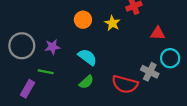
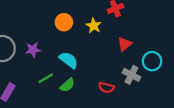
red triangle: (158, 33) -> (125, 44), moved, turned -42
green line: (46, 72) -> (46, 78), moved, turned -42
red semicircle: (125, 84) -> (106, 87), size x0.6

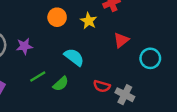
cyan semicircle: (68, 60) -> (74, 57), moved
gray cross: (131, 75) -> (125, 95), moved

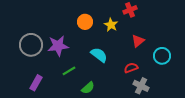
purple star: (24, 46) -> (58, 46), size x1.5
green semicircle: (61, 84) -> (88, 88), moved
red semicircle: (102, 86) -> (131, 68), moved, turned 144

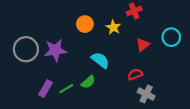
cyan circle: (162, 56) -> (171, 37), moved
green line: (69, 71) -> (66, 89), moved
purple rectangle: (36, 83) -> (46, 89), moved
green semicircle: (88, 88) -> (88, 82), moved

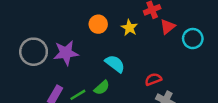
red triangle: (143, 45) -> (168, 27), moved

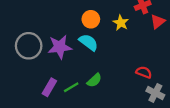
cyan semicircle: (115, 64) -> (89, 42), moved
red semicircle: (153, 79) -> (144, 72), turned 42

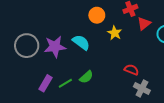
orange circle: (91, 19) -> (97, 15), moved
yellow star: (121, 23) -> (115, 33), moved

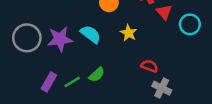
red triangle: (144, 24) -> (164, 12), turned -32
yellow star: (115, 33) -> (129, 33), moved

